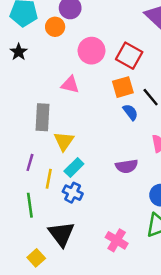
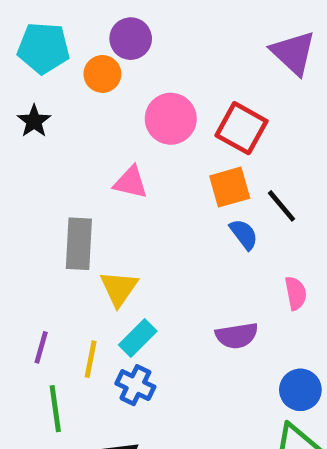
purple line: (30, 162) -> (41, 347), moved

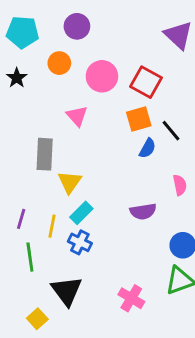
orange circle: (102, 74) -> (59, 63), moved
pink triangle: (131, 182) -> (77, 116), turned 35
blue semicircle: (244, 234) -> (147, 148), turned 66

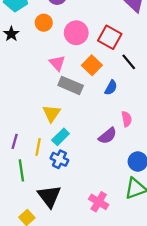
orange square: (139, 119) -> (92, 65), moved, turned -30
black line: (171, 131) -> (129, 62), moved
gray rectangle: (45, 154) -> (71, 85), moved, turned -70
pink semicircle: (180, 185) -> (127, 119), moved
purple semicircle: (143, 211) -> (108, 136), turned -30

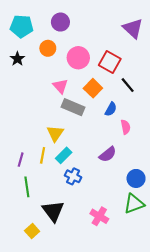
pink semicircle: (127, 119) -> (126, 127), moved
yellow line: (38, 147) -> (43, 155), moved
blue cross: (59, 159) -> (73, 176), moved

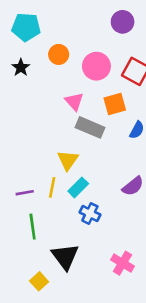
purple circle: (60, 22) -> (123, 22), moved
orange square: (93, 88) -> (115, 104), turned 30
purple line: (21, 160) -> (25, 193), turned 64

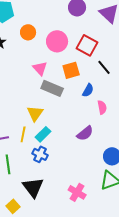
blue cross: (90, 214) -> (40, 154), moved

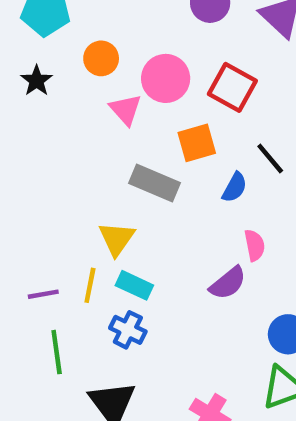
black line: (104, 67) -> (270, 159), moved
pink triangle: (40, 68) -> (126, 110), moved
pink semicircle: (102, 107) -> (255, 245), moved
cyan rectangle: (43, 134) -> (134, 285), turned 70

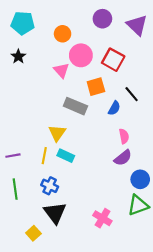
orange circle: (101, 58) -> (63, 34), moved
purple semicircle: (228, 283) -> (123, 158), moved
purple line: (43, 294) -> (13, 156), moved
blue cross: (128, 330) -> (50, 186), moved
green line: (57, 352) -> (15, 189), moved

